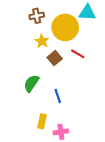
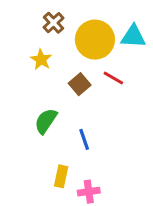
cyan triangle: (87, 13) -> (133, 36), moved
brown cross: (37, 16) -> (53, 23), turned -32
yellow star: (42, 41) -> (41, 60), moved

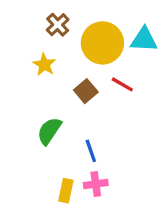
pink cross: (89, 192) -> (96, 184), moved

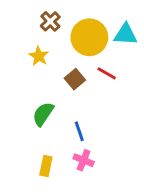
pink cross: (96, 184) -> (84, 160), turned 30
yellow rectangle: (66, 191) -> (46, 166), moved

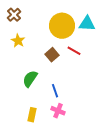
brown cross: (50, 21) -> (14, 15), moved
yellow star: (39, 56) -> (18, 41), moved

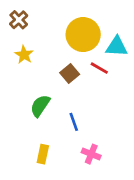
cyan triangle: (87, 24) -> (117, 47), moved
pink cross: (58, 111) -> (91, 154), moved

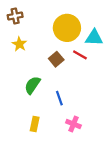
brown cross: (19, 20) -> (15, 16), turned 32

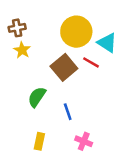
brown cross: (15, 16) -> (17, 28), moved
cyan triangle: (94, 38) -> (107, 43), turned 30
brown square: (56, 59) -> (64, 67), size x1.5

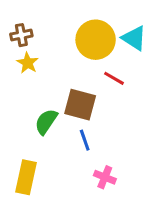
cyan triangle: (107, 43) -> (134, 38), moved
brown square: (64, 67) -> (80, 105), moved, turned -35
yellow rectangle: (39, 141) -> (26, 177), moved, size x1.5

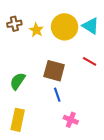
yellow star: (28, 63) -> (36, 30), moved
red line: (114, 78) -> (90, 61), moved
green semicircle: (46, 122) -> (18, 81), moved

